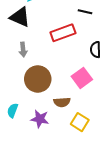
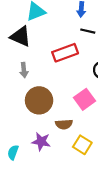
cyan semicircle: (13, 111) -> (13, 152), moved

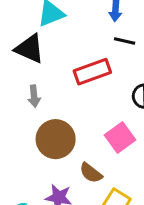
brown semicircle: (64, 124) -> (91, 173), turned 42

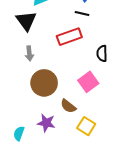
black line: (125, 41) -> (82, 13), moved
black triangle: (30, 49) -> (26, 21), turned 30

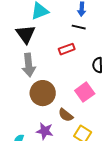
red rectangle: (69, 37) -> (67, 49), size x0.7
gray arrow: (29, 53) -> (29, 65), size x1.6

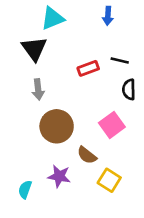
black line: (79, 27) -> (120, 61), moved
gray arrow: (29, 65) -> (38, 89), size x0.7

